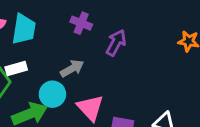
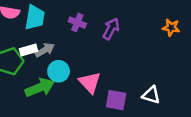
purple cross: (81, 23) -> (77, 22), moved
gray arrow: (72, 68) -> (45, 50), moved

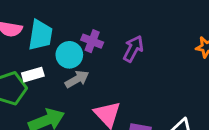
gray arrow: (45, 50) -> (77, 79), moved
cyan circle: (59, 71) -> (69, 55), moved

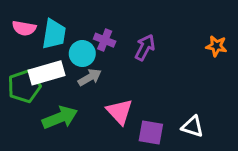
white rectangle: (33, 75) -> (46, 73), size x1.6

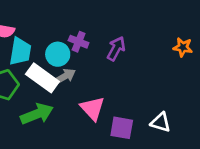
cyan trapezoid: (54, 34) -> (20, 51), moved
white rectangle: (46, 73) -> (42, 78), moved, turned 52

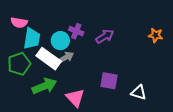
purple arrow: (116, 49) -> (105, 36), turned 30
pink triangle: (92, 108) -> (75, 98), moved
purple square: (122, 128) -> (109, 81), moved

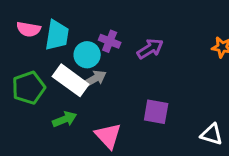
cyan trapezoid: (32, 38) -> (57, 35), moved
green arrow: (44, 86) -> (65, 119), size x0.7
white triangle: (139, 92) -> (212, 134), moved

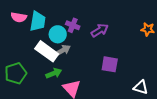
green pentagon: (29, 88) -> (16, 73), moved
purple square: (156, 112) -> (110, 64), moved
green arrow: (65, 119) -> (54, 73), moved

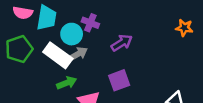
purple arrow: (100, 30) -> (122, 43), moved
purple square: (110, 64) -> (119, 80), moved, turned -30
green pentagon: (16, 73) -> (19, 49), moved

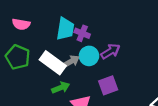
cyan trapezoid: (47, 18) -> (65, 29), moved
cyan circle: (72, 34) -> (89, 56), moved
green pentagon: (19, 49) -> (18, 57), turned -30

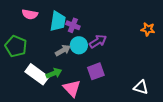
pink semicircle: (21, 24) -> (30, 14), moved
white rectangle: (53, 63) -> (37, 74), moved

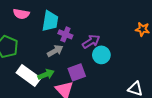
purple cross: (73, 25) -> (65, 34), moved
cyan circle: (79, 45) -> (101, 55), moved
purple square: (96, 71) -> (77, 72), moved

